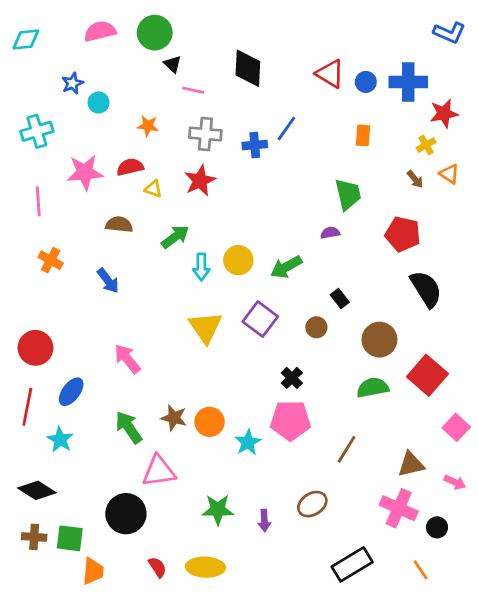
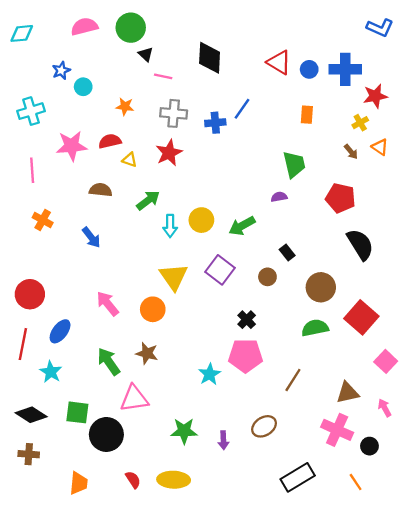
orange circle: (210, 422) -> (153, 309), moved
pink arrow: (455, 482) -> (385, 408), turned -144
green square: (70, 538) -> (77, 412), moved

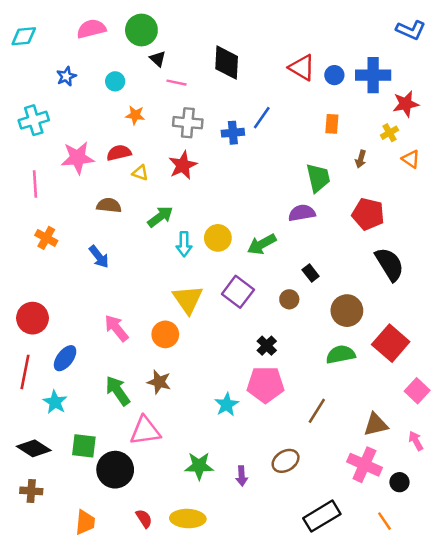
cyan circle: (83, 87) -> (115, 81), moved
brown arrow: (351, 152) -> (361, 159), moved, turned 56
purple semicircle: (279, 197) -> (302, 213), size x1.5

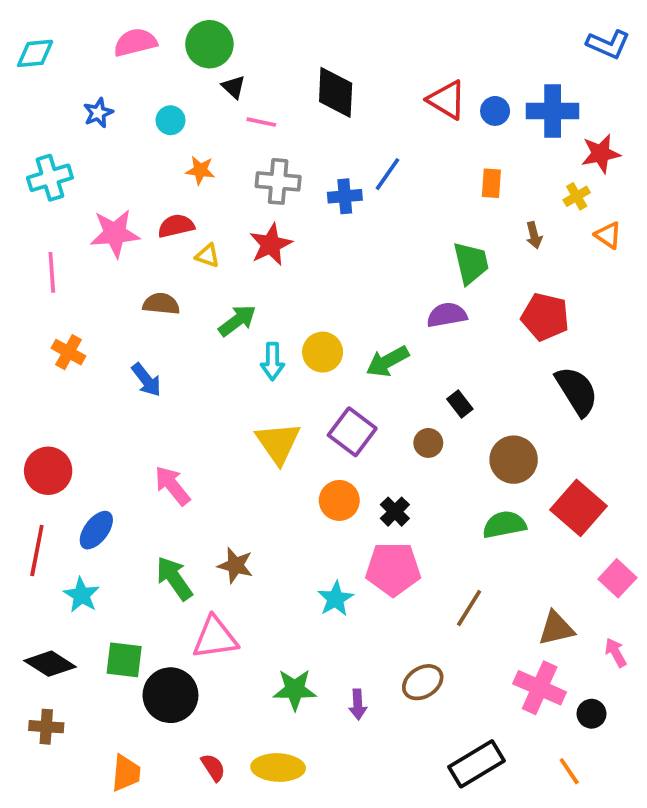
brown arrow: (361, 159) -> (534, 235), turned -30
orange circle: (165, 334) -> (339, 500), moved

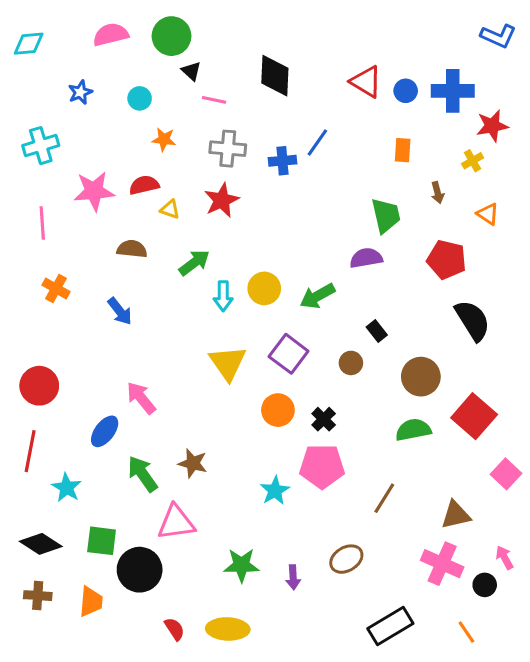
orange triangle: (608, 235) -> (488, 214), moved
blue ellipse: (96, 530) -> (105, 431), moved
pink arrow: (616, 653) -> (504, 558), moved
orange trapezoid: (126, 773) -> (91, 602), moved

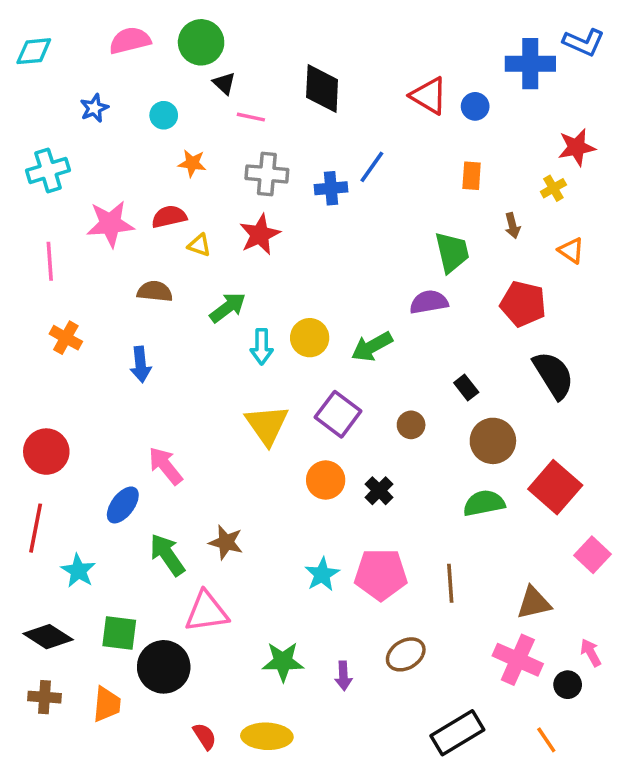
blue cross: (453, 91) -> (530, 64), moved
blue arrow: (120, 311) -> (141, 364), turned 32
black rectangle: (377, 331) -> (466, 388), moved
pink pentagon: (322, 466) -> (381, 574), moved
brown line: (384, 498) -> (450, 583), turned -36

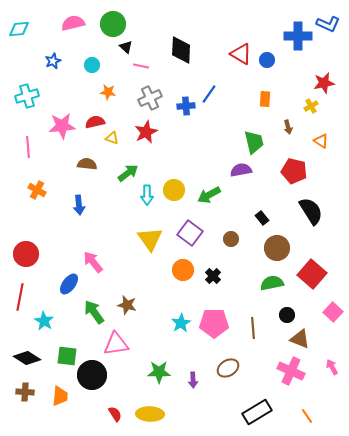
gray cross: (267, 174) -> (150, 98), turned -30
brown triangle: (534, 603) -> (300, 339), turned 35
black circle: (568, 685) -> (287, 315), moved

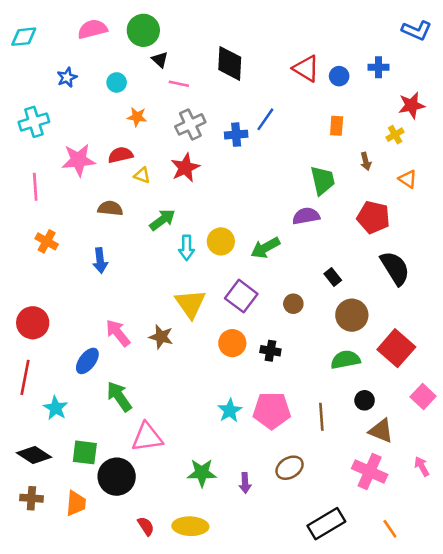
blue cross: (298, 36) -> (379, 67), moved, size x0.6
black cross: (213, 276) -> (270, 351), turned -35
brown star: (127, 305) -> (161, 337), moved

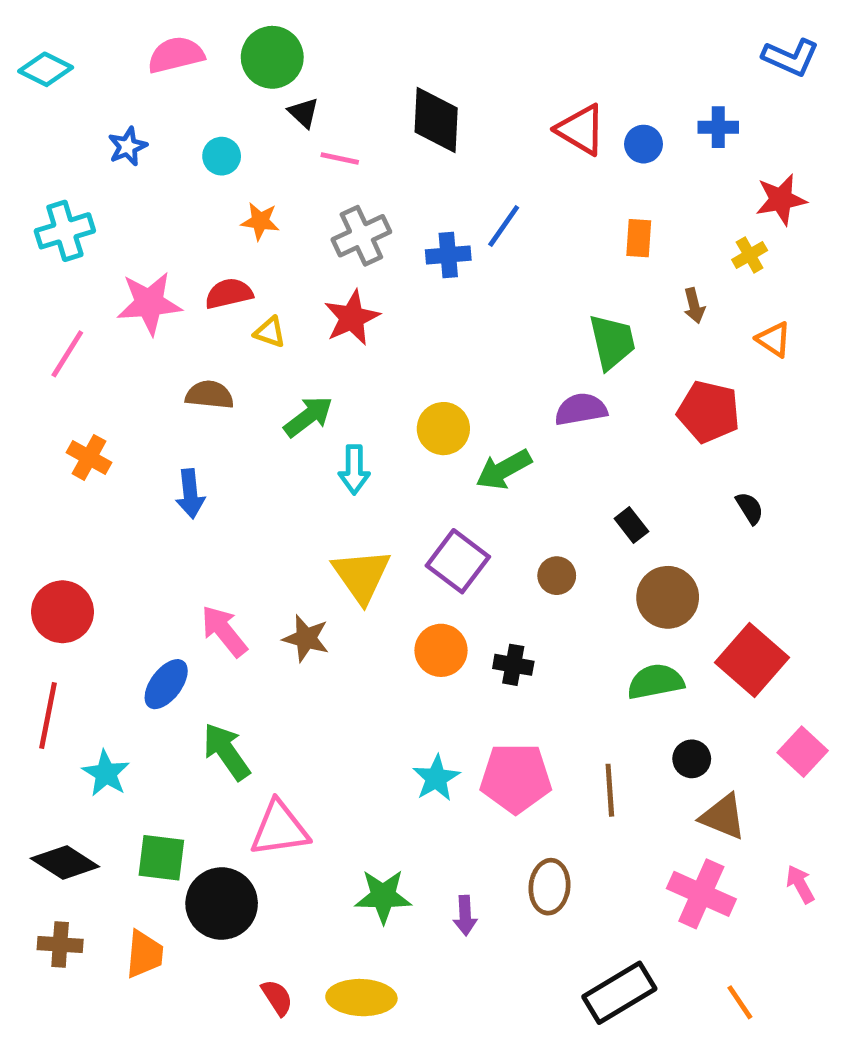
cyan diamond: (24, 37) -> (46, 69), turned 32
pink line: (35, 187) -> (67, 354), turned 36
yellow circle: (221, 241) -> (443, 429), moved
black semicircle: (395, 268) -> (750, 508), size x0.5
brown ellipse: (290, 468) -> (549, 887), turned -52

